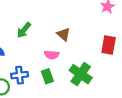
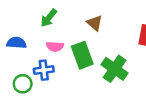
pink semicircle: (52, 55) -> (55, 47), moved
green rectangle: (47, 76) -> (82, 55), moved, size x1.5

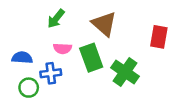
brown triangle: (95, 23) -> (104, 24), size x1.5
blue semicircle: (16, 43) -> (22, 58), moved

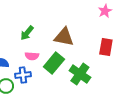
brown triangle: (104, 24) -> (64, 37), turned -30
green rectangle: (91, 58) -> (54, 63), turned 60

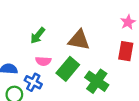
pink star: (105, 11) -> (128, 22), moved
blue cross: (23, 75) -> (33, 82), turned 35

